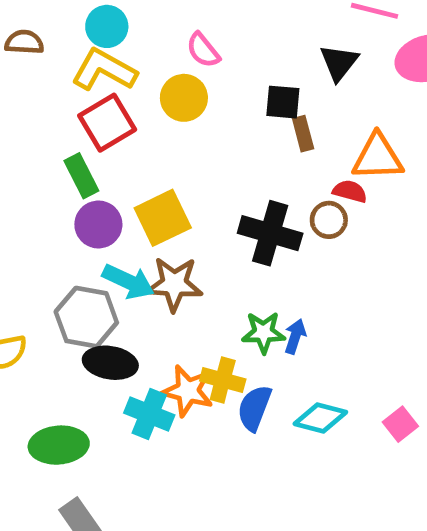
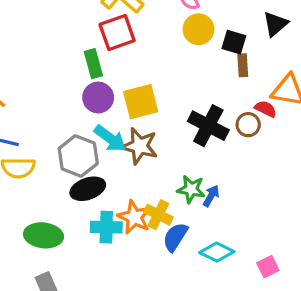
yellow circle: (184, 98) -> (199, 29), moved
black ellipse: (110, 363) -> (88, 189), turned -40
cyan cross: (149, 414) -> (106, 227), turned -32

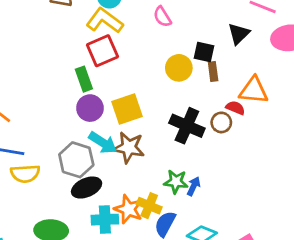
yellow circle: (199, 29) -> (179, 68), moved

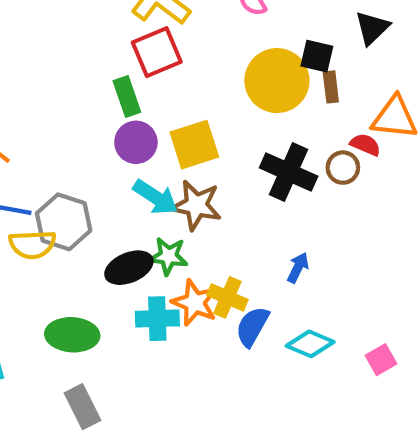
yellow circle: (179, 68) -> (277, 81), size x1.5
gray hexagon: (76, 160) -> (64, 222), moved
green star: (176, 182) -> (168, 256), moved

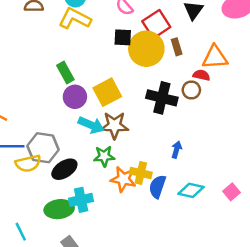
red square: (157, 52) -> (156, 24), moved
black square: (317, 56) -> (123, 37), moved
black ellipse: (129, 268) -> (64, 169), moved
cyan cross: (157, 319) -> (81, 200), moved

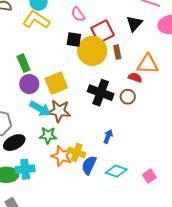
brown circle: (191, 90) -> (128, 97), moved

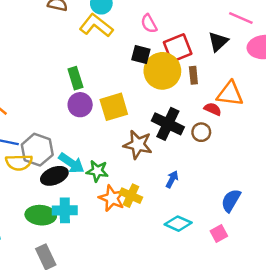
cyan arrow: (40, 109) -> (71, 163), moved
brown star: (59, 111) -> (138, 145), moved
blue semicircle: (89, 165) -> (231, 200), moved

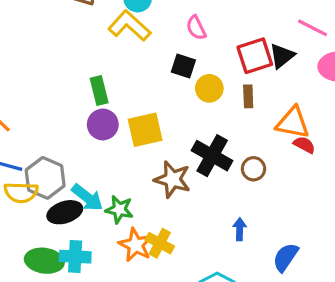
red square: (178, 48) -> (255, 56), moved
yellow circle: (162, 71) -> (209, 88), size x0.6
red semicircle: (213, 109) -> (304, 145), moved
blue arrow: (172, 179) -> (240, 229), moved, turned -30

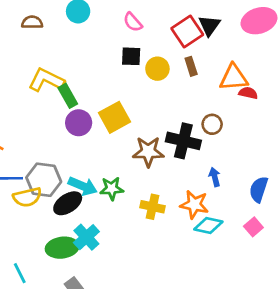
yellow L-shape: (129, 26) -> (46, 80), moved
black cross: (212, 156) -> (183, 141), moved
orange star: (136, 245) -> (194, 205), moved
cyan cross: (75, 257) -> (86, 237), turned -30

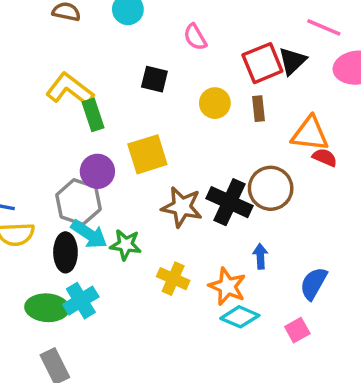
black square: (131, 56) -> (154, 79), moved
purple circle: (79, 123) -> (97, 171), moved
brown circle: (212, 124) -> (271, 188), size x1.6
gray hexagon: (44, 180) -> (78, 202), moved
black ellipse: (68, 203) -> (65, 252), turned -68

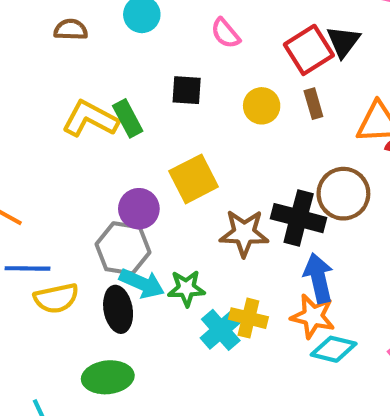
green rectangle: (93, 115) -> (128, 118), moved
blue arrow: (260, 256) -> (319, 278), moved, size x1.6
cyan cross: (81, 301) -> (221, 330), moved

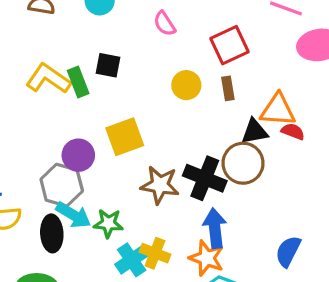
black triangle: (343, 41) -> (255, 132), moved, turned 36
black square: (187, 90) -> (108, 65), moved

